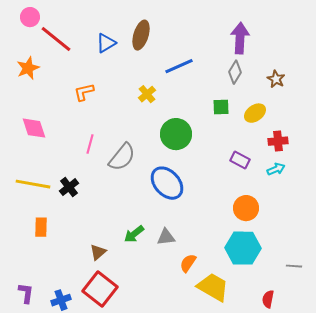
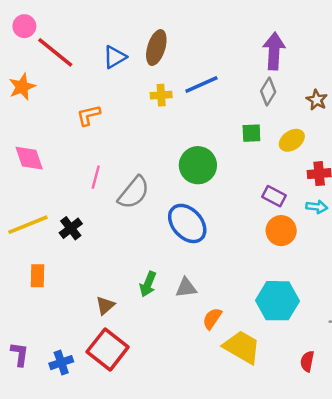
yellow cross: (147, 94) -> (161, 95), moved, turned 36
cyan arrow: (276, 169) -> (317, 207), turned 30
yellow line: (33, 184) -> (28, 225), turned -32
orange circle: (246, 208) -> (281, 231), moved
green arrow: (134, 234) -> (148, 284), turned -30

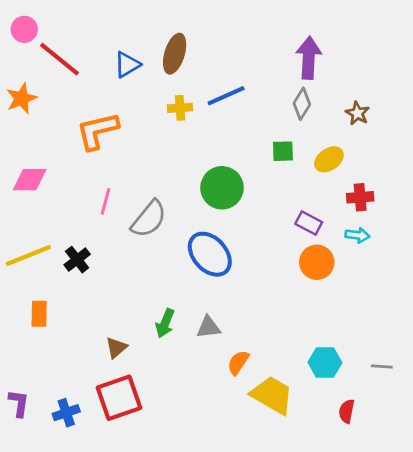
orange L-shape: (89, 115) -> (97, 131), size x1.6
pink diamond: (29, 158) -> (30, 180), turned -72
cyan hexagon: (278, 301) -> (325, 362), moved, size x0.7
red square: (108, 349) -> (119, 398), turned 33

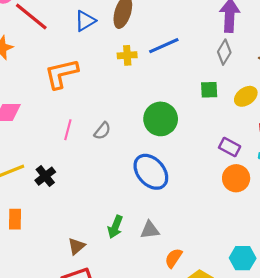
gray semicircle: (149, 219) -> (102, 131), moved, size x0.6

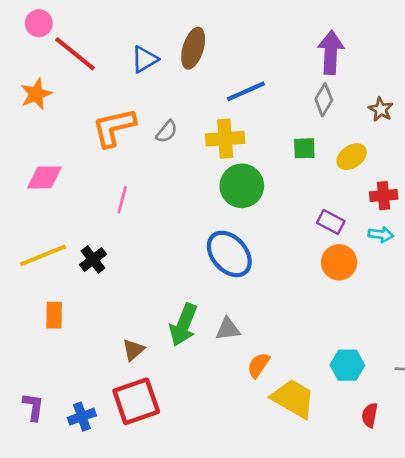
yellow cross: (127, 55) -> (225, 139), moved, size x1.5
gray semicircle: (102, 131) -> (167, 132), moved
green arrow: (115, 227) -> (183, 325), size x1.4

